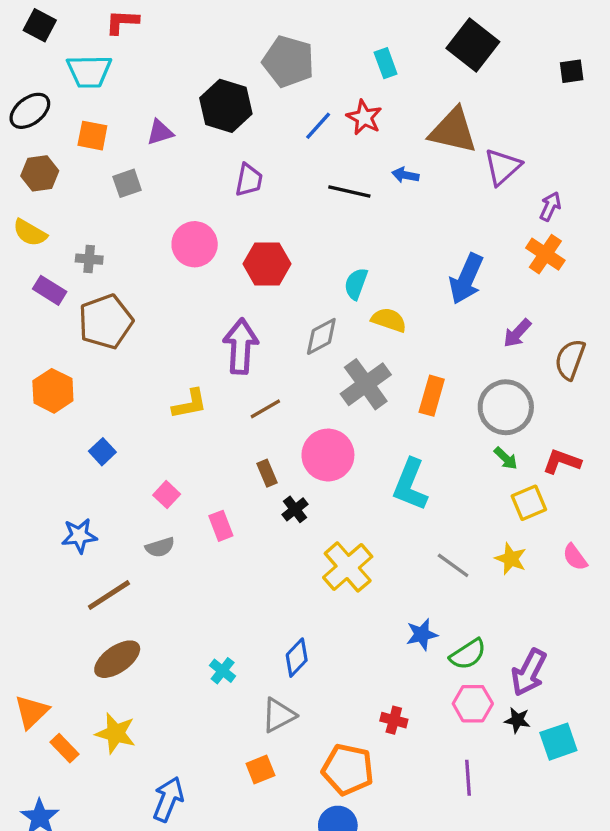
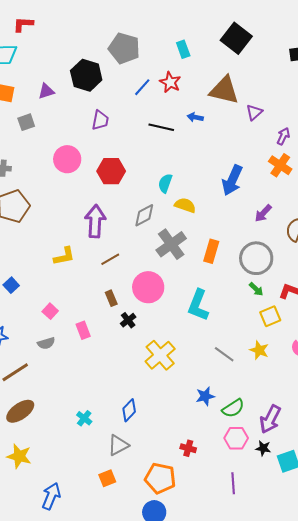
purple triangle: (502, 167) -> (254, 112), size x0.7

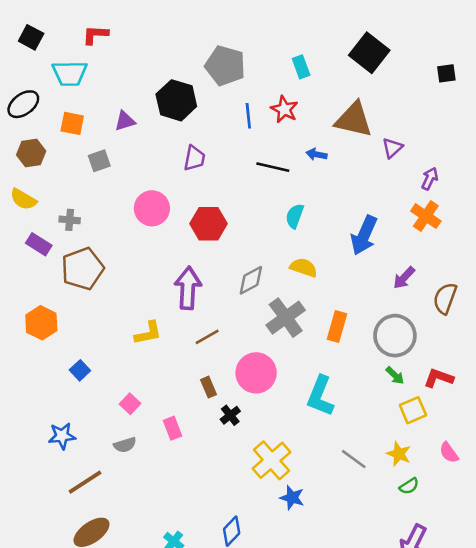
blue line: (142, 87) -> (248, 116), turned -48
cyan semicircle: (165, 183) -> (295, 216), moved
blue star: (205, 396) -> (292, 498), moved, turned 30
green semicircle: (233, 408) -> (409, 486), moved, size x0.7

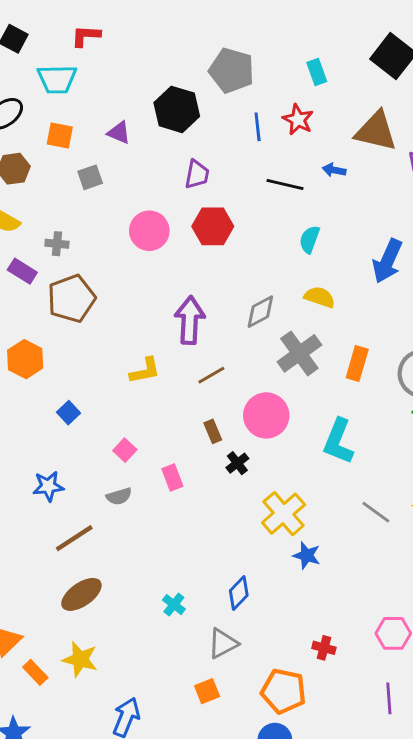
purple triangle: (125, 121) -> (119, 133), turned 40
red hexagon: (208, 224) -> (213, 226), moved

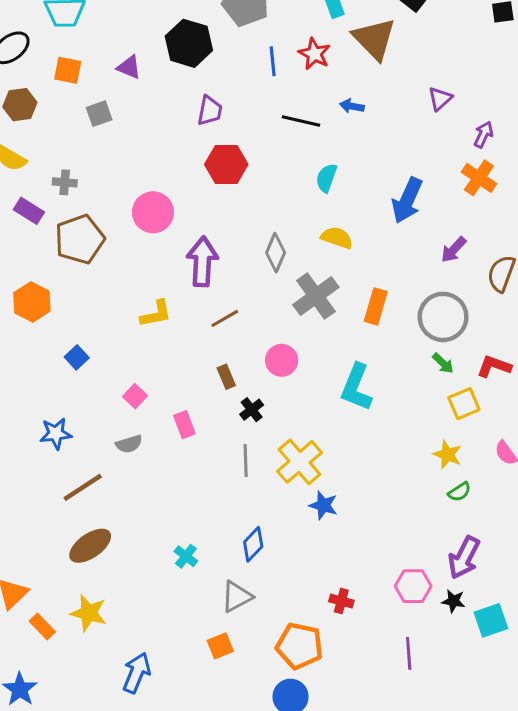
brown triangle: (376, 131) -> (374, 39), moved, turned 33
pink circle: (149, 231) -> (153, 212), moved
gray diamond: (260, 312) -> (276, 253), turned -39
pink circle: (266, 415) -> (282, 360), size x0.7
gray line: (376, 512) -> (246, 460), moved, turned 52

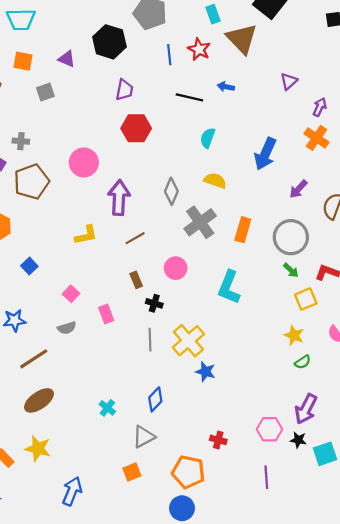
black cross: (252, 410) -> (154, 303), turned -35

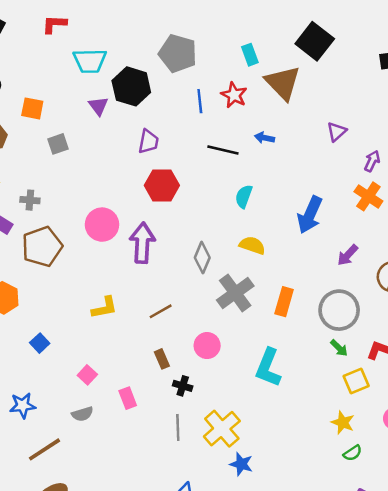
cyan trapezoid: (21, 19) -> (90, 61), moved
purple triangle: (67, 59) -> (98, 106), moved, turned 30
purple arrow: (119, 198) -> (142, 243), moved

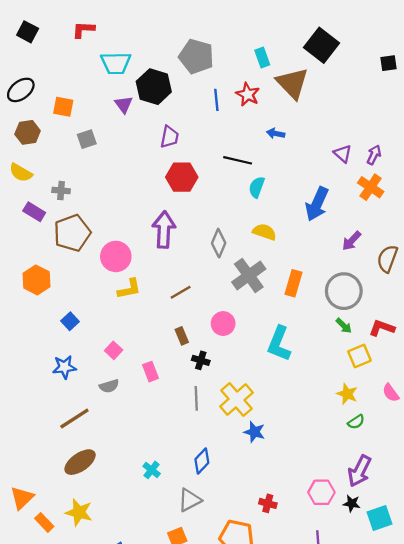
purple triangle: (337, 132) -> (343, 154), moved, turned -36
black line: (223, 150) -> (238, 160), moved
pink circle: (102, 225) -> (116, 256), moved
blue star: (23, 405) -> (64, 367), moved

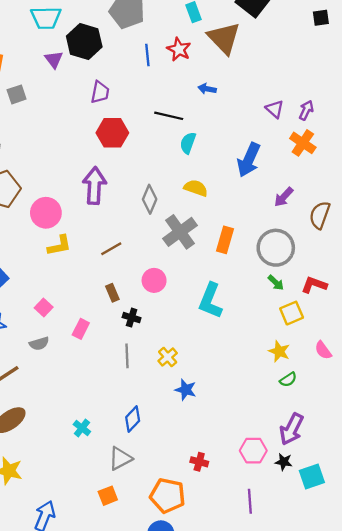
pink rectangle: (150, 372) -> (81, 329), turned 48
yellow cross: (237, 400) -> (168, 357), size x0.6

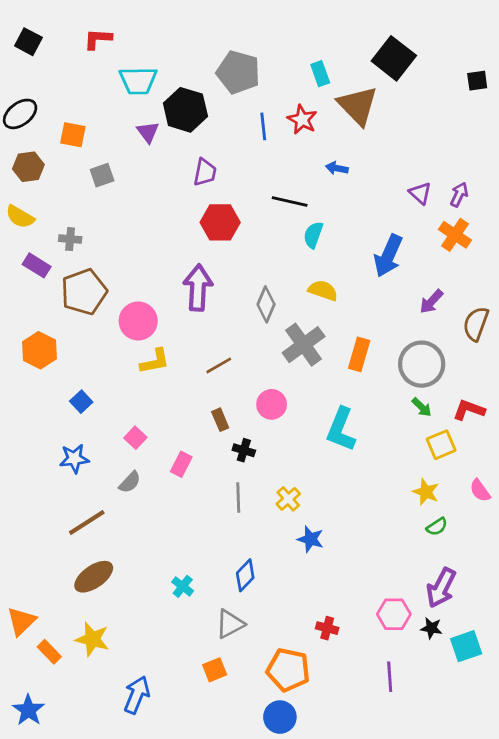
gray semicircle: (39, 343) -> (130, 482), turned -30

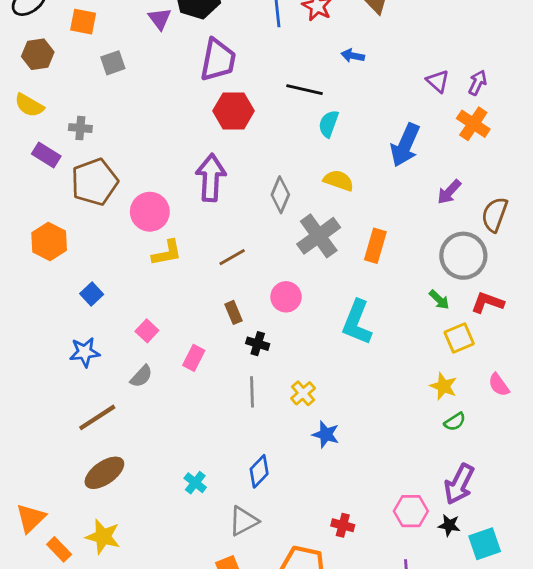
purple trapezoid: (205, 172) -> (218, 60), size x1.5
gray circle: (422, 364) -> (463, 256), moved

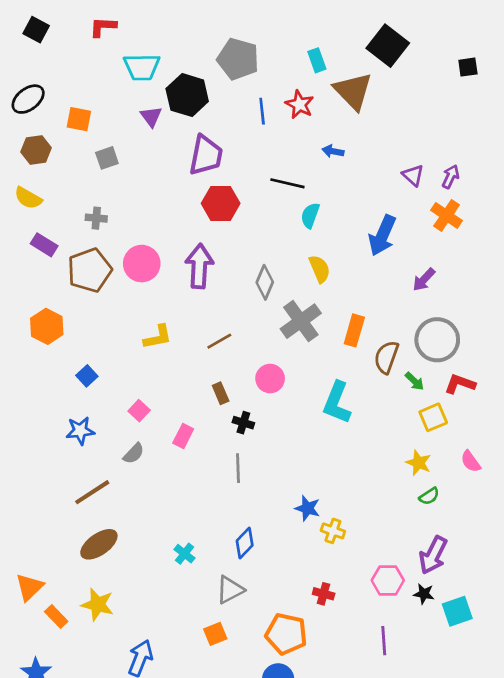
gray cross: (80, 128) -> (96, 218), moved
yellow semicircle: (339, 181) -> (320, 269), turned 48
pink circle: (150, 212) -> (142, 264), moved
brown semicircle: (495, 215) -> (386, 357), moved
yellow cross: (303, 393) -> (333, 531), moved, turned -30

